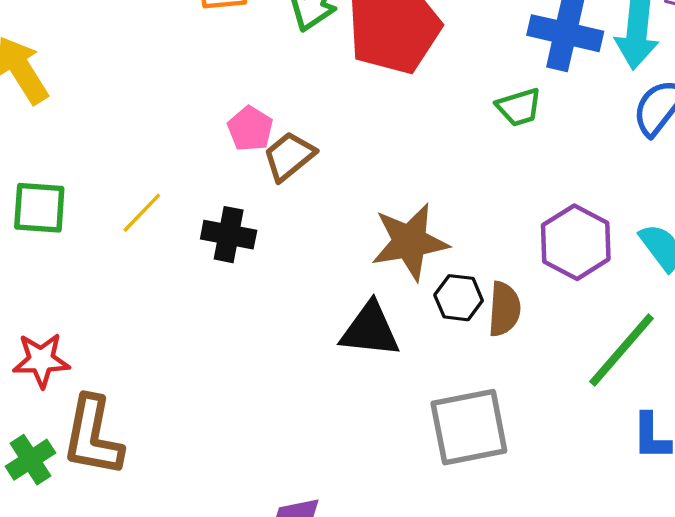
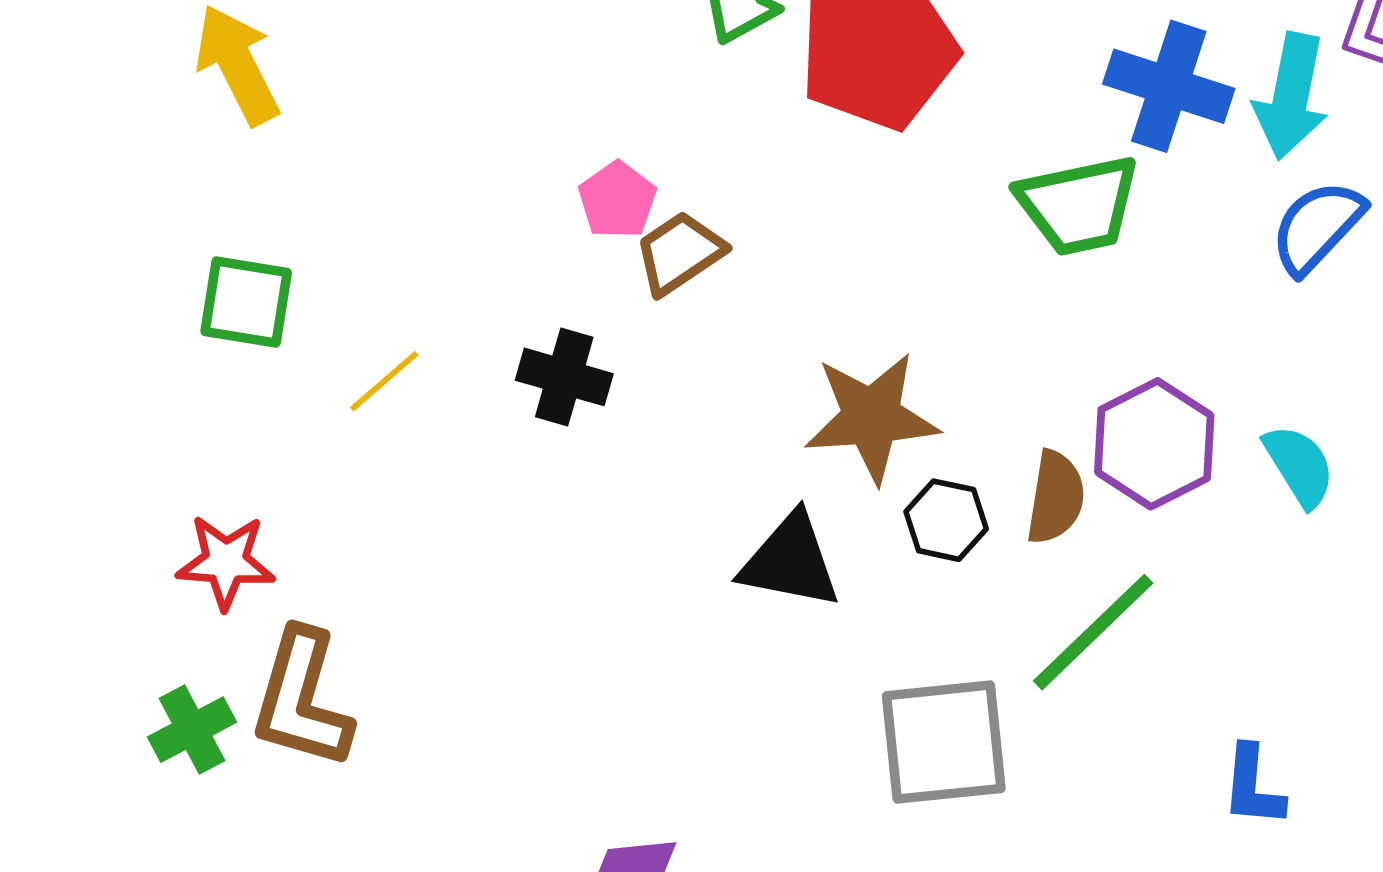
green trapezoid: (519, 107) -> (1078, 205), size x1.6
yellow line: (142, 213) -> (384, 381), moved
brown semicircle: (504, 309) -> (1056, 497), moved
green line: (622, 350) -> (1093, 632), moved

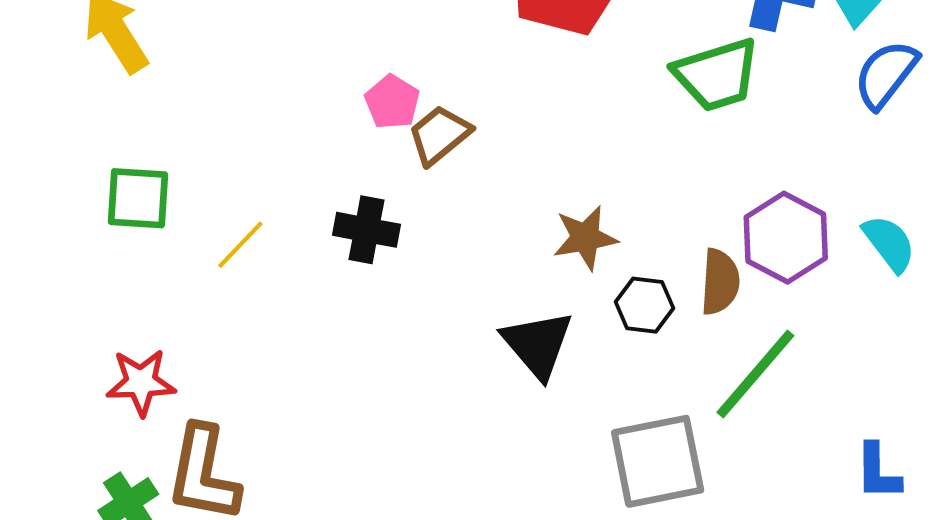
brown star: (872, 417) -> (585, 238), size x0.7
black triangle: (790, 561) -> (538, 344), turned 44

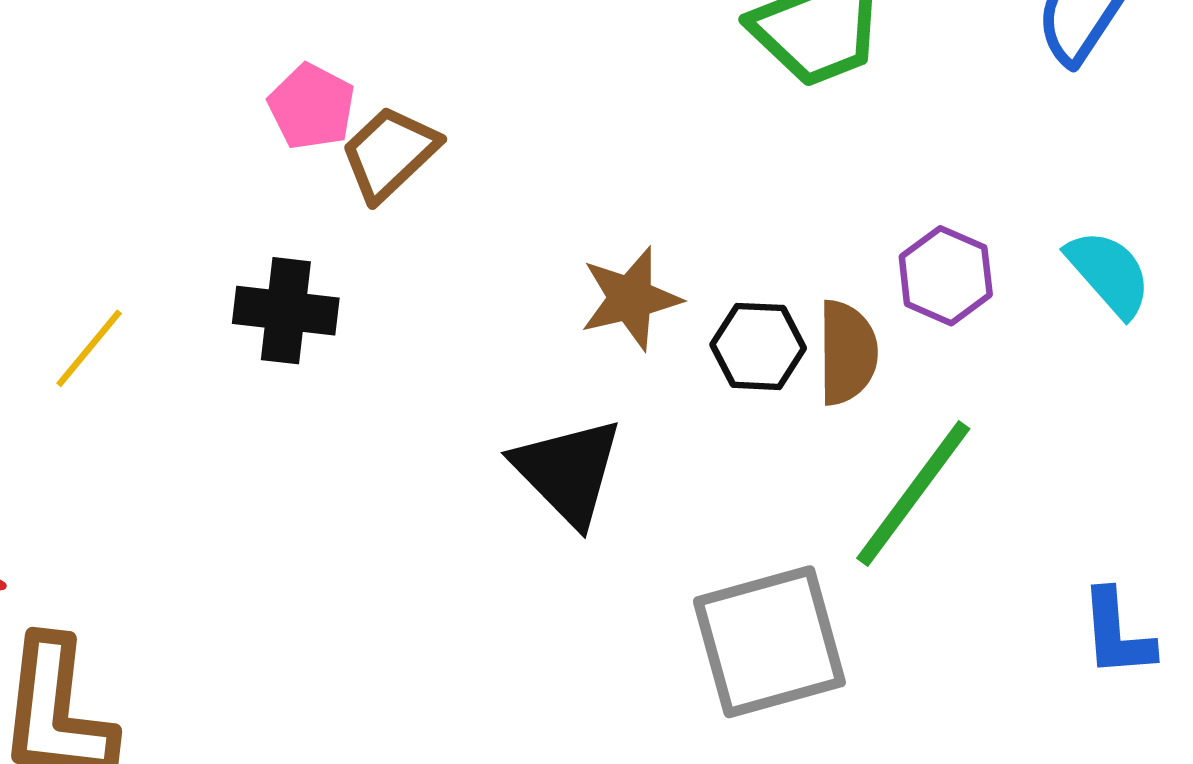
purple hexagon: (786, 238) -> (946, 276), size x0.7
black hexagon: (645, 305) -> (758, 346), moved

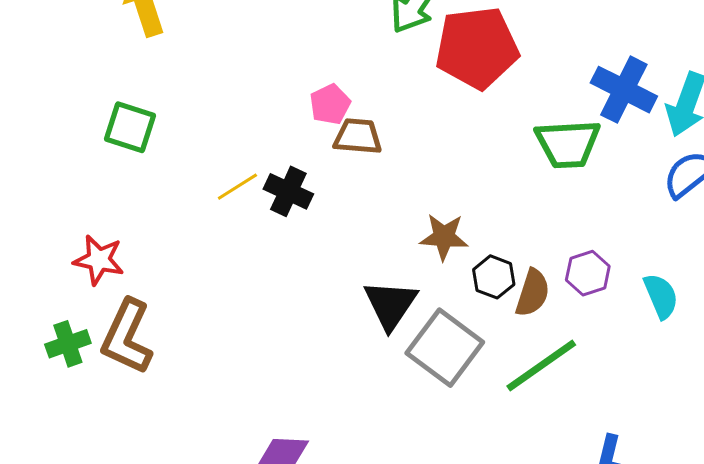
brown trapezoid: (390, 153) -> (358, 137), turned 30
yellow line: (89, 348) -> (237, 187), moved
gray square: (769, 642) -> (445, 348), moved, turned 34

